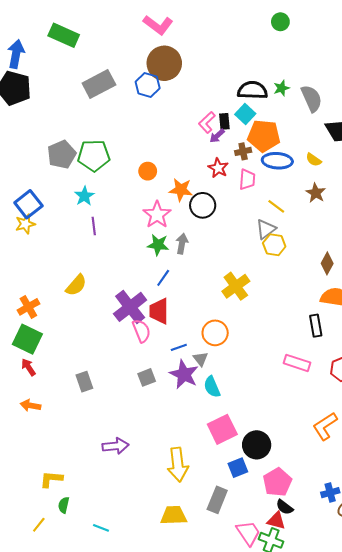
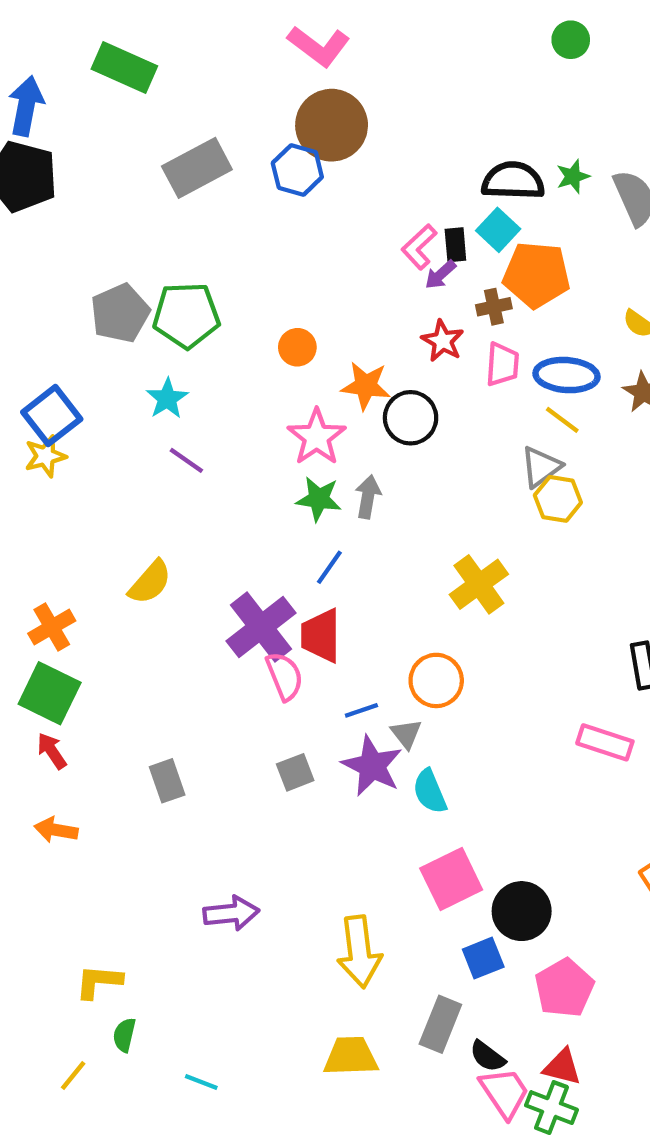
blue ellipse: (277, 161) -> (566, 375), moved
purple line: (94, 226) -> (186, 460), turned -48
black semicircle: (285, 507) -> (487, 1056), moved

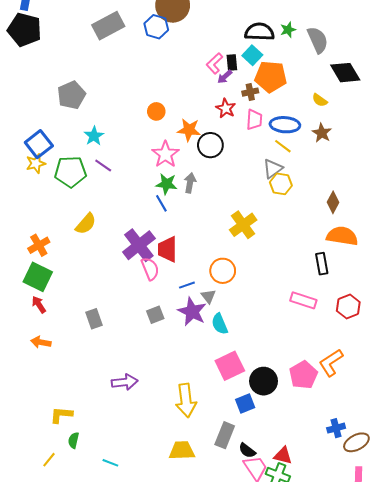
green pentagon: (186, 315) -> (70, 172), moved
blue line: (329, 567) -> (161, 203), moved, turned -66
pink pentagon: (564, 988) -> (303, 375), moved

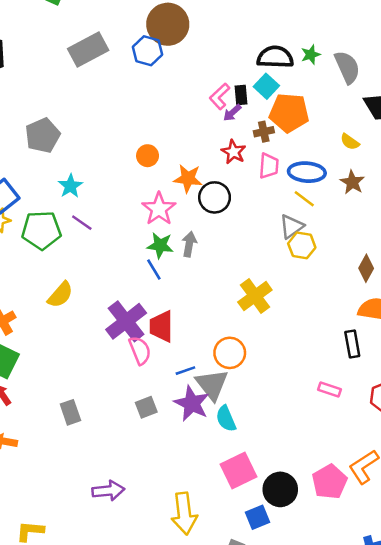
gray triangle: (208, 296) -> (212, 384), size x1.8
pink rectangle: (303, 300) -> (330, 390), size x0.7

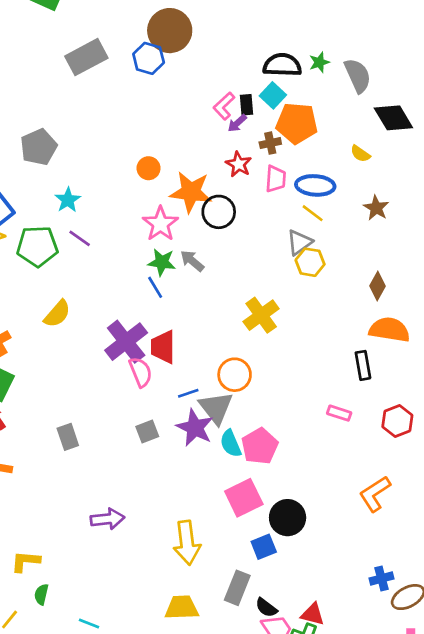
orange star: (188, 178) -> (191, 192), size x1.4
brown star: (352, 182) -> (376, 208), moved
gray arrow: (189, 244) -> (192, 261), turned -60
pink pentagon: (330, 482) -> (260, 446), moved

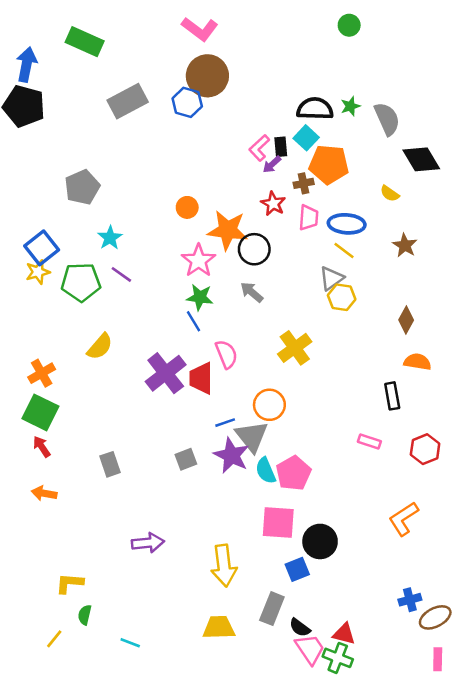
gray arrow: (192, 261) -> (252, 292), moved
orange semicircle: (389, 330) -> (417, 362), size x0.7
pink semicircle: (141, 372) -> (226, 354), moved
pink square: (244, 498) -> (278, 522), turned 30

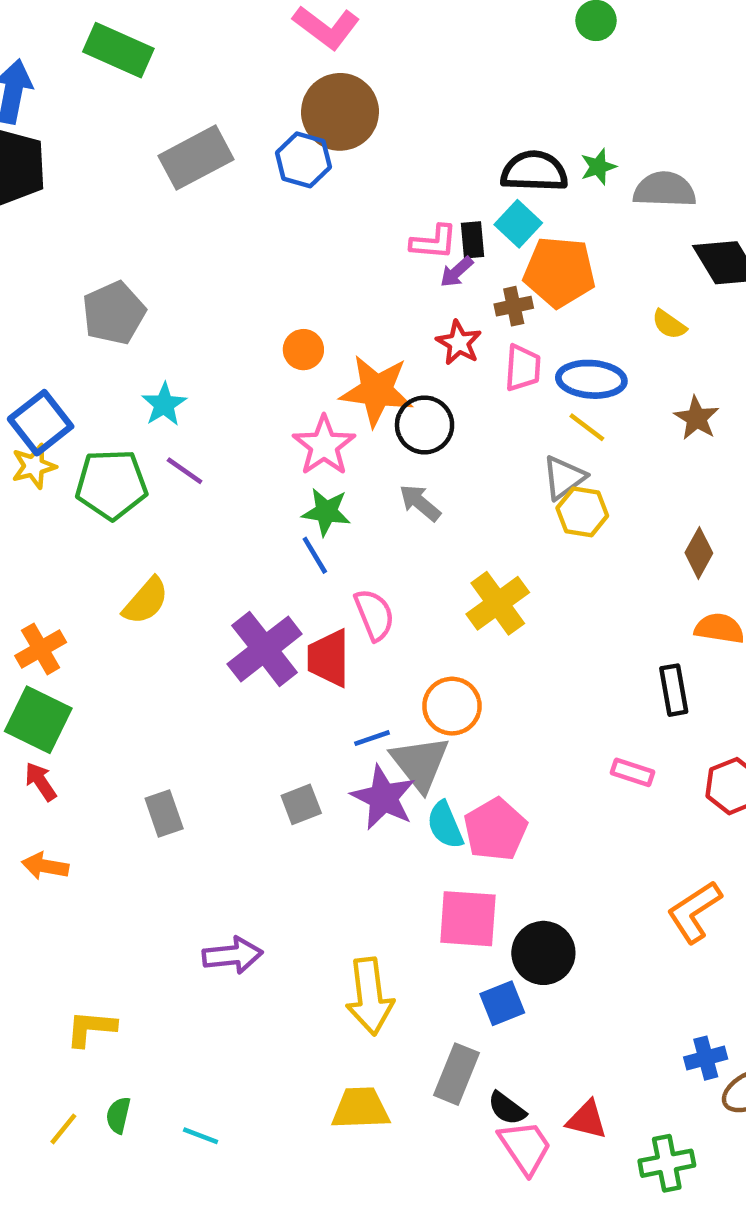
gray semicircle: (387, 119) -> (665, 190), turned -64
pink L-shape: (259, 148) -> (434, 242), turned -132
green semicircle: (85, 615) -> (118, 1115), moved
green cross: (338, 658) -> (667, 1163), moved, turned -32

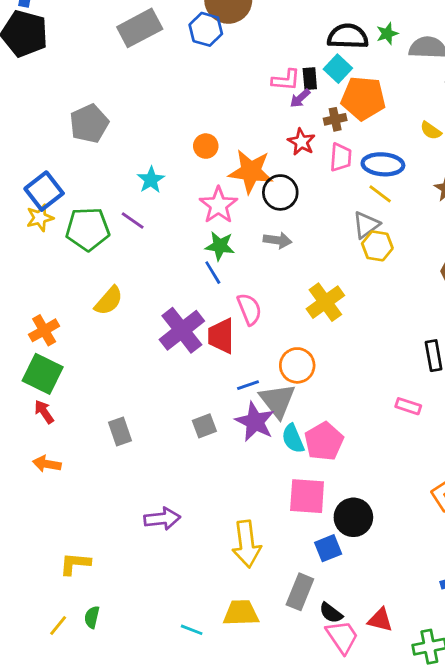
cyan star: (164, 404) -> (151, 180), moved
gray arrow: (420, 503) -> (277, 240), turned 148
cyan line: (201, 1136) -> (192, 630), moved

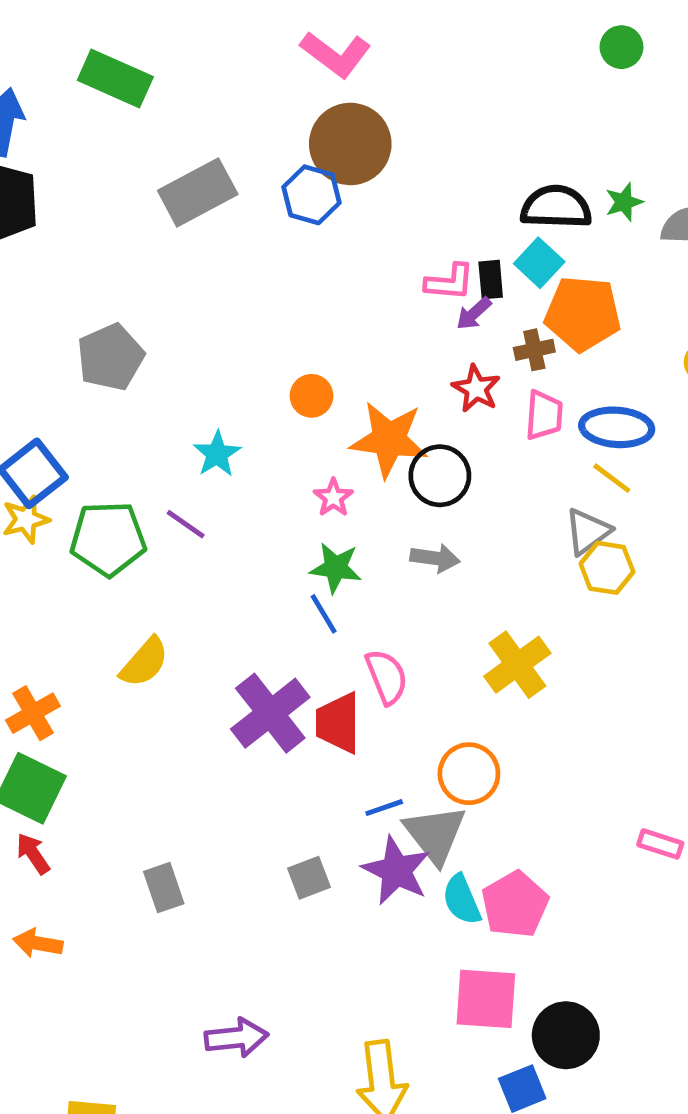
pink star: (218, 205) -> (333, 498), size x0.6

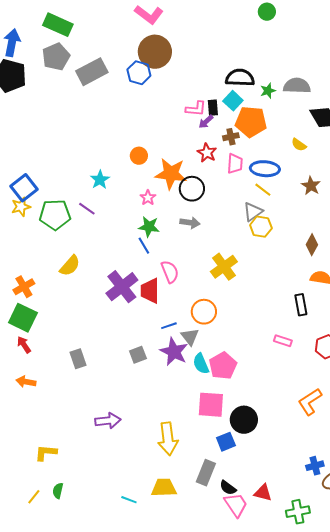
green star: (624, 202) -> (268, 91), moved
gray pentagon: (110, 357) -> (56, 57), moved
gray triangle: (435, 834) -> (190, 337), size x0.7

